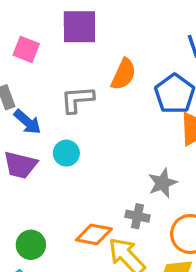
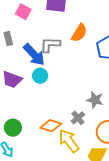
blue arrow: (27, 122) -> (34, 55), moved, size x1.4
gray star: (163, 183) -> (95, 100), turned 30
gray cross: (137, 216) -> (78, 118), turned 32

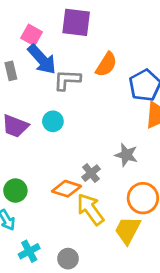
blue arrow: (34, 55) -> (42, 59), moved
gray cross: (78, 118) -> (91, 173), moved

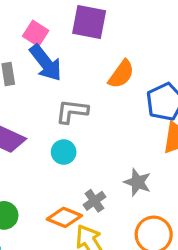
gray L-shape: (67, 80) -> (72, 111), moved
cyan circle: (53, 121) -> (64, 152), moved

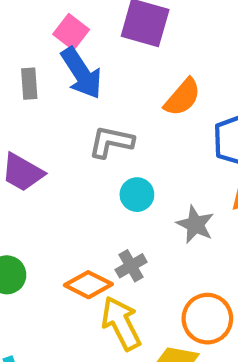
cyan circle: (64, 152) -> (137, 195), moved
gray star: (137, 182) -> (195, 224), moved

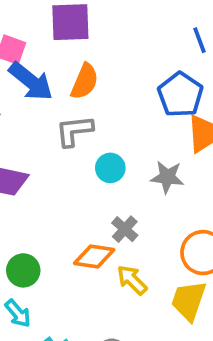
orange semicircle: (182, 97) -> (85, 81), moved
yellow arrow: (121, 323) -> (132, 280), size x0.7

